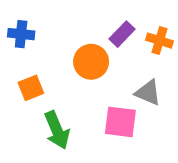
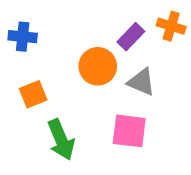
orange cross: (159, 41) -> (171, 26), moved
gray triangle: (148, 93) -> (141, 82), moved

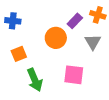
gray triangle: (141, 82) -> (93, 42), moved, turned 36

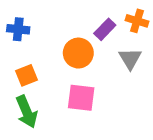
pink square: (74, 75) -> (81, 98), moved
green arrow: (35, 80) -> (27, 112), moved

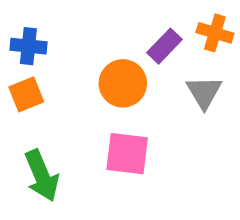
orange square: (27, 75) -> (26, 94), moved

